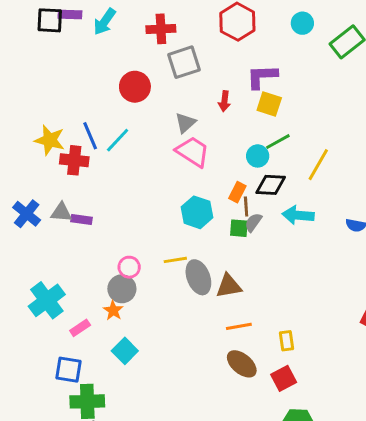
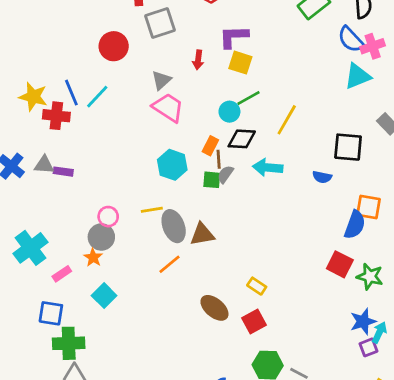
orange line: (239, 326) -> (169, 264), moved, turned -30
yellow rectangle: (286, 341) -> (257, 286), turned -48

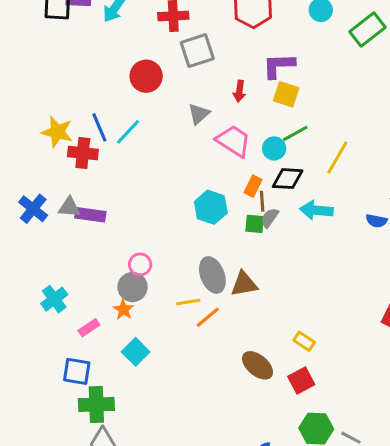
pink trapezoid: (168, 108) -> (233, 141), moved
purple rectangle: (63, 172) -> (90, 215), size x1.4
yellow line: (152, 210) -> (188, 302), moved
cyan cross: (30, 248) -> (54, 299), size x0.7

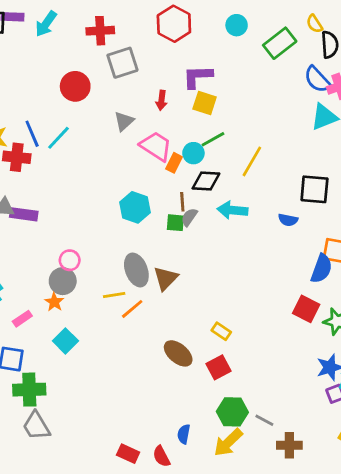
orange rectangle: (253, 186) -> (174, 163), moved
brown triangle: (244, 284) -> (166, 278), turned -36

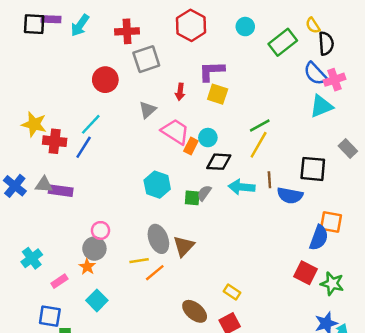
blue line: (32, 134) -> (84, 147), moved, turned 55
green line: (213, 139) -> (260, 125), moved
brown line: (182, 202) -> (269, 180), moved
blue semicircle: (288, 220) -> (290, 195), size x1.5

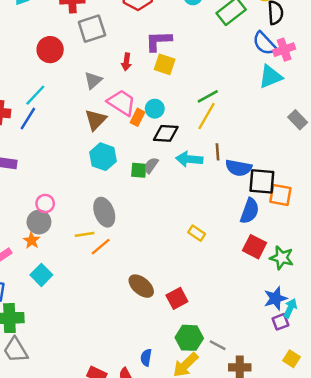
black square: (313, 169) -> (262, 181), moved
blue semicircle: (319, 238) -> (250, 211), moved
brown triangle: (184, 246) -> (96, 120), moved
yellow rectangle: (232, 292) -> (197, 233), moved

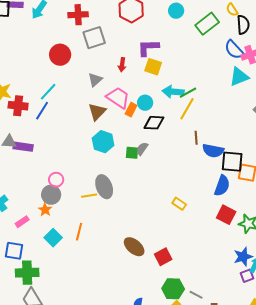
cyan arrow: (189, 159) -> (173, 92), moved
yellow line: (85, 234) -> (89, 196), moved
orange line: (101, 247) -> (79, 232), moved, turned -36

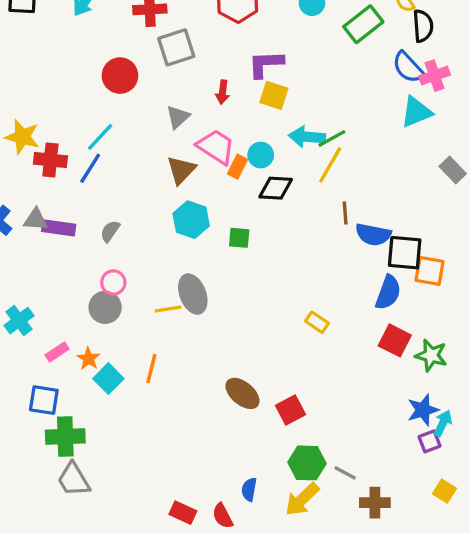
gray semicircle: (142, 149) -> (110, 231), moved
orange star: (45, 210) -> (89, 359), moved

